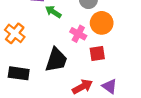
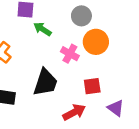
red square: (97, 54) -> (92, 86), moved
purple triangle: (109, 86) -> (116, 108), moved

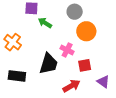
pink cross: (70, 54) -> (67, 50), moved

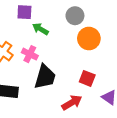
pink cross: (67, 50) -> (30, 54), moved
red square: (85, 65) -> (87, 78), turned 32

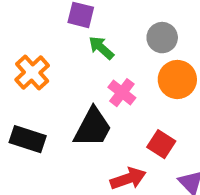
pink cross: (30, 54) -> (122, 93), moved

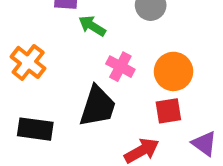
orange circle: (177, 79) -> (173, 71), moved
red square: (161, 144) -> (168, 111), turned -32

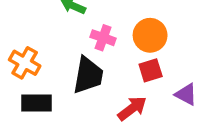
orange cross: (28, 62) -> (25, 63), moved

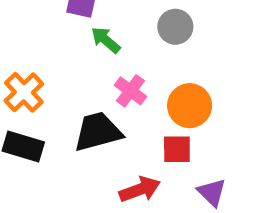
black trapezoid: (88, 75) -> (98, 132), turned -132

